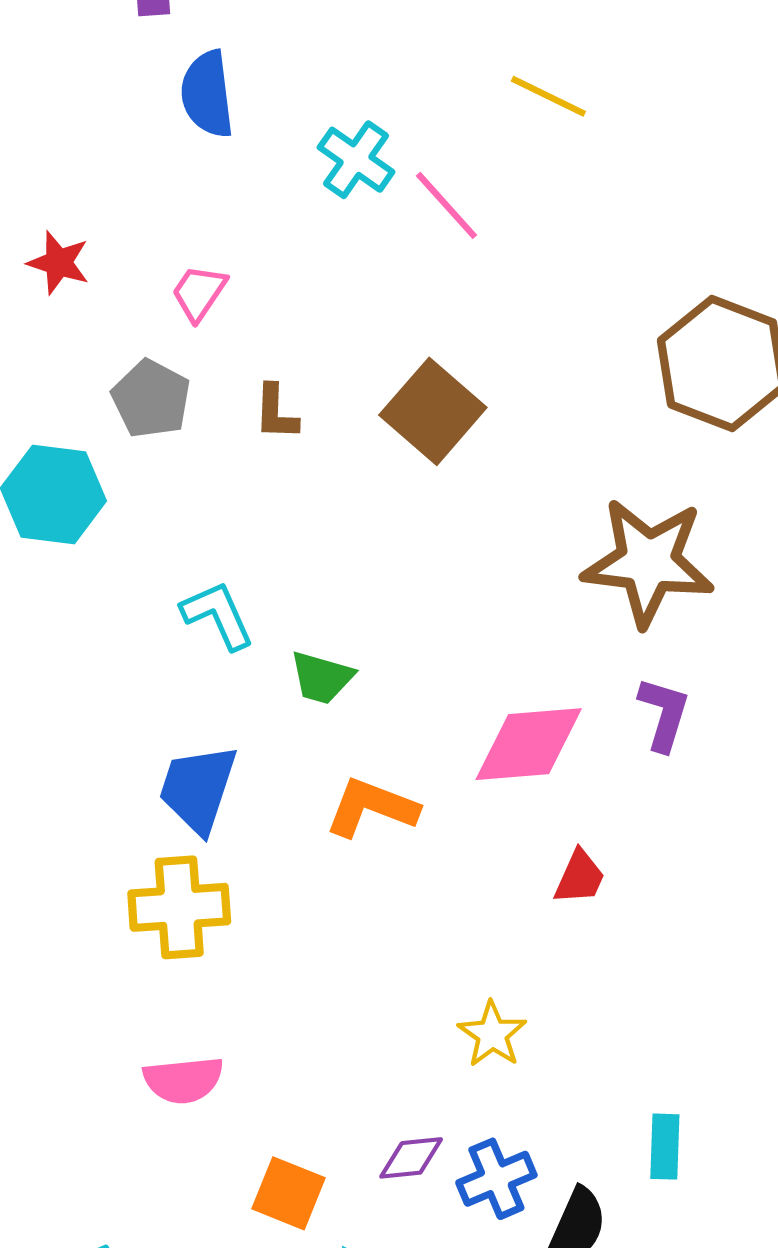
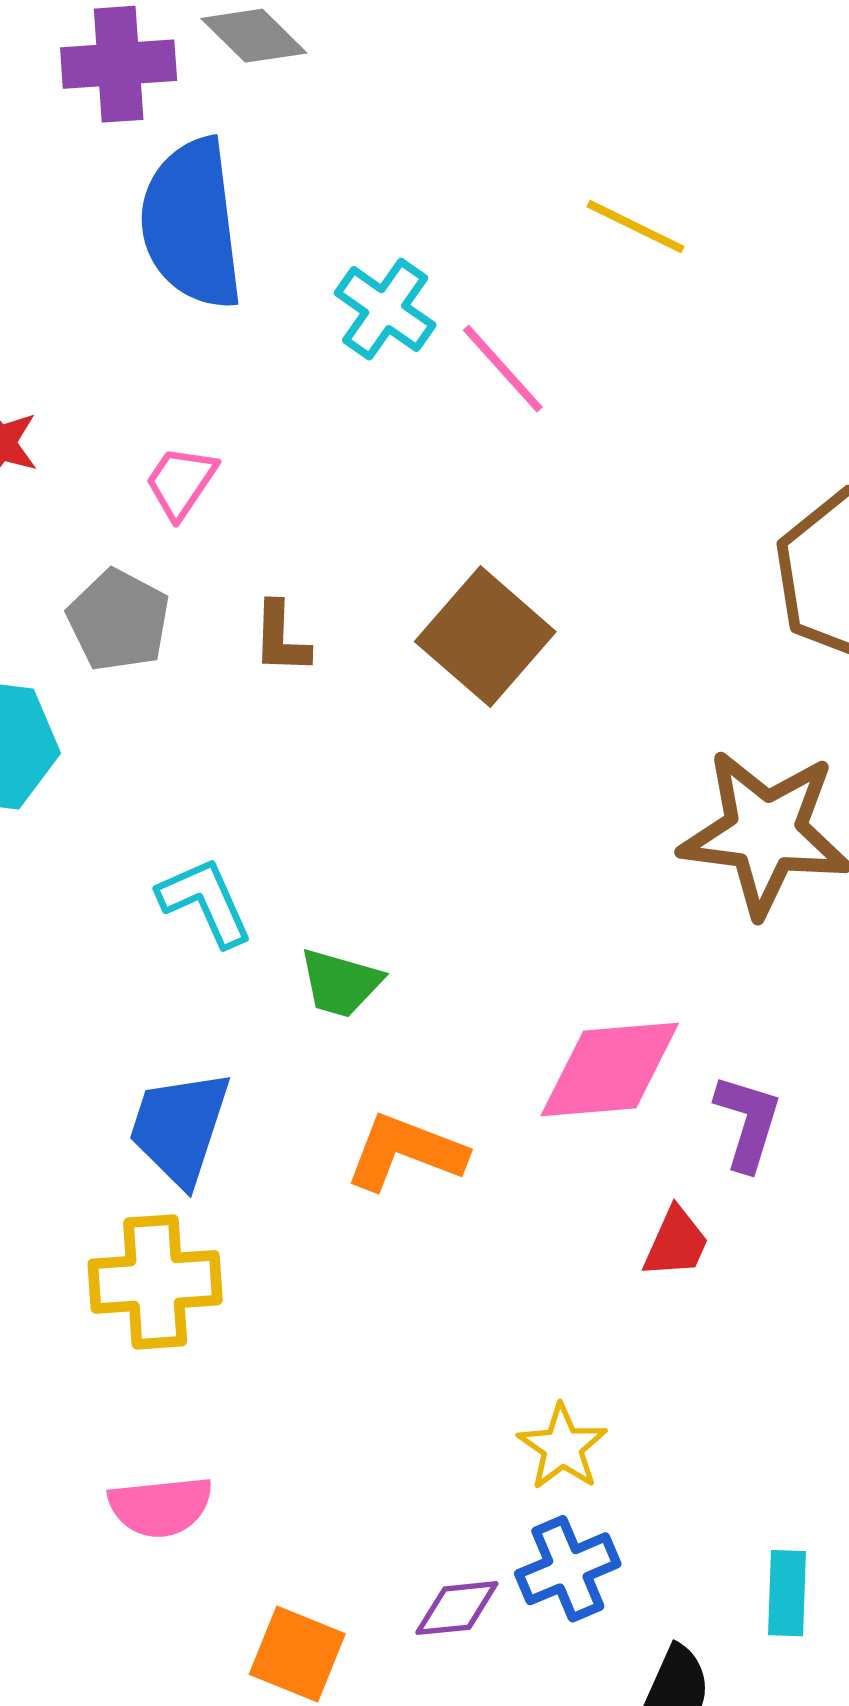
blue semicircle: (207, 94) -> (192, 224), size x1.5
purple L-shape: (664, 714) -> (748, 1122), moved
blue cross: (496, 1179) -> (568, 1569), moved

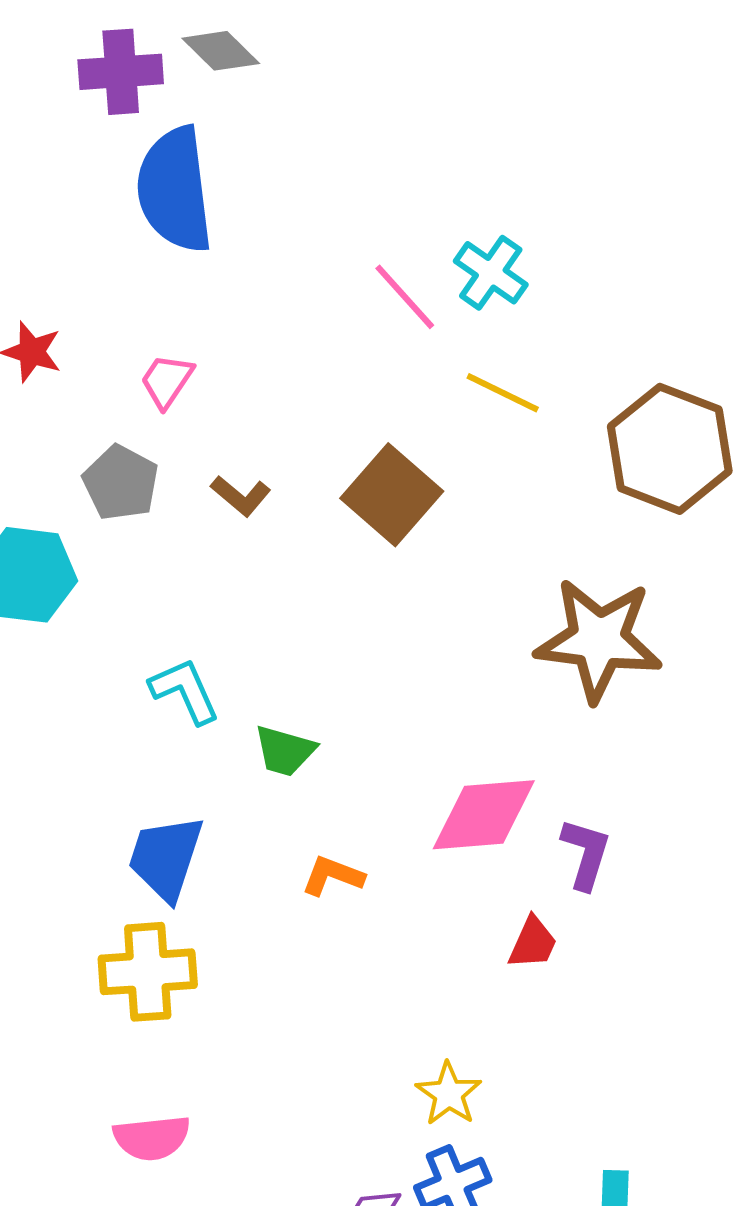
yellow line: (635, 227) -> (503, 393), moved
cyan cross: (385, 309) -> (491, 273), moved
brown L-shape: (281, 638) -> (241, 496), turned -52
orange L-shape: (405, 1152) -> (333, 876), size x0.7

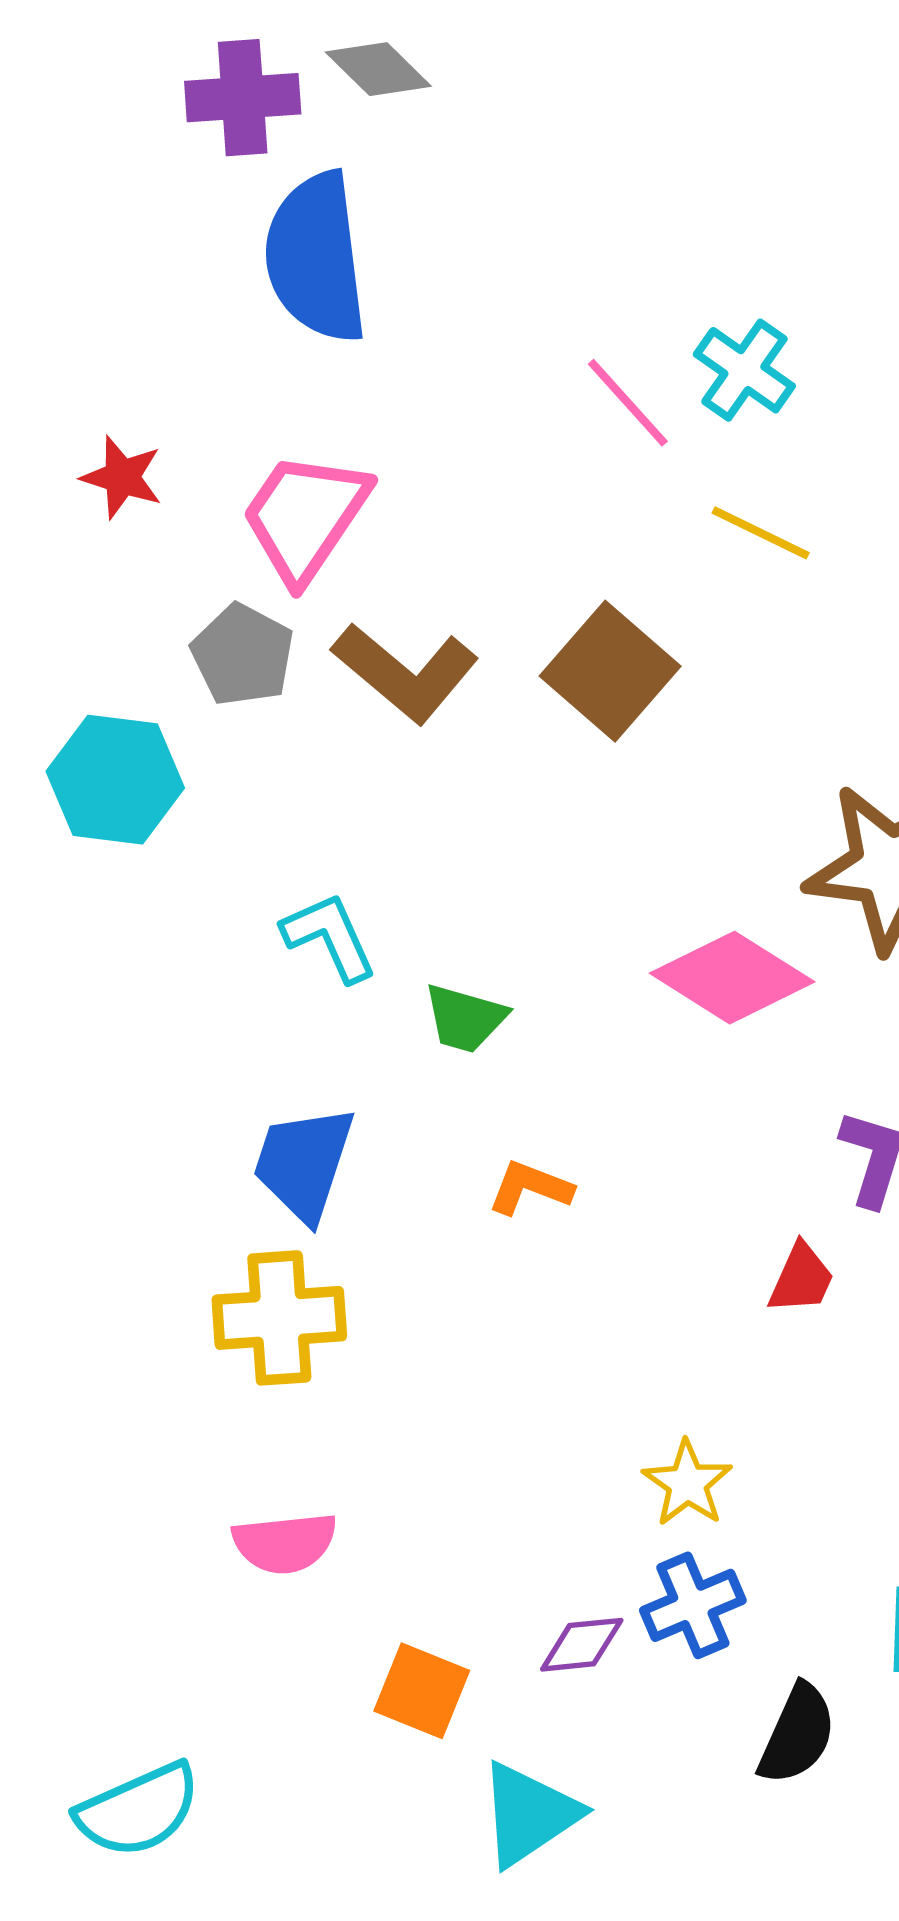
pink trapezoid: (167, 381) -> (305, 517), size x1.8
brown L-shape: (241, 496) -> (405, 673), size x1.8
pink diamond: (484, 815) -> (732, 978), moved, turned 37

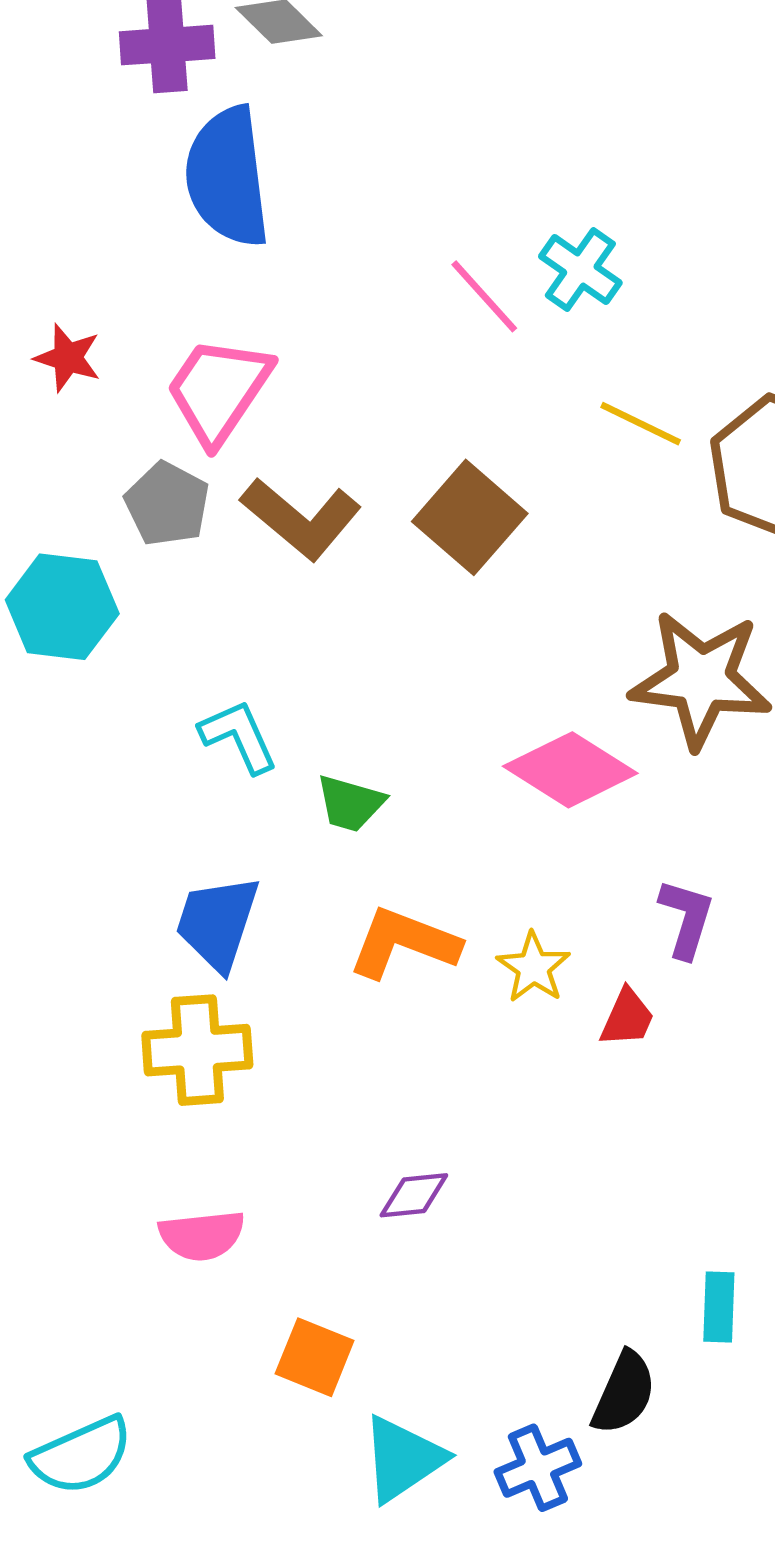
yellow line: (761, 533) -> (641, 424), moved
orange L-shape: (530, 1188) -> (404, 943), size x1.6
yellow star: (687, 1483) -> (533, 967), moved
blue cross: (693, 1605) -> (538, 1468), moved
purple diamond: (582, 1645) -> (414, 1195), moved

